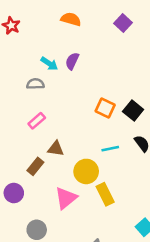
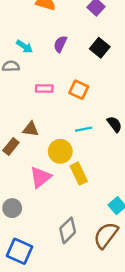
purple semicircle: (72, 61) -> (60, 44), moved
black square: (133, 111) -> (100, 48), moved
pink rectangle: (37, 121) -> (44, 88), moved, turned 42

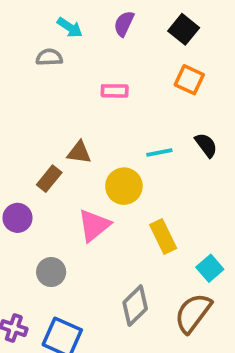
pink rectangle: (44, 88) -> (115, 91), moved
orange square: (79, 90) -> (189, 80), moved
yellow rectangle: (79, 174) -> (163, 237), moved

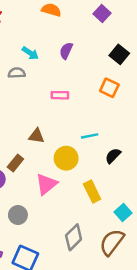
black square: (184, 29) -> (119, 54), moved
black semicircle: (206, 145) -> (113, 156), moved, turned -98
brown rectangle: (49, 179) -> (15, 163), moved

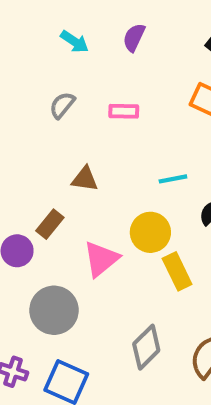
gray semicircle: (17, 73) -> (62, 105), moved, turned -49
yellow circle: (66, 158) -> (150, 232), moved
gray circle: (18, 215) -> (54, 310), size x1.5

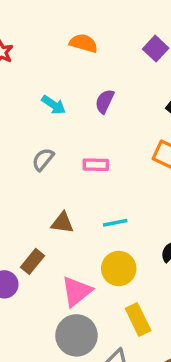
cyan line: (173, 179) -> (115, 223), moved
yellow rectangle: (177, 271) -> (138, 320), moved
gray circle: (54, 310) -> (76, 335), moved

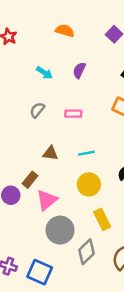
pink triangle: (76, 291) -> (47, 200), moved

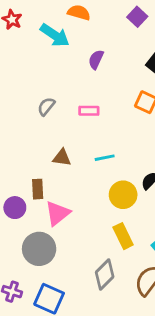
cyan arrow: (44, 73) -> (55, 35), moved, size x1.5
brown rectangle: (30, 180) -> (38, 189), turned -42
yellow circle: (89, 184) -> (123, 195), moved
gray circle: (60, 230) -> (39, 249), moved

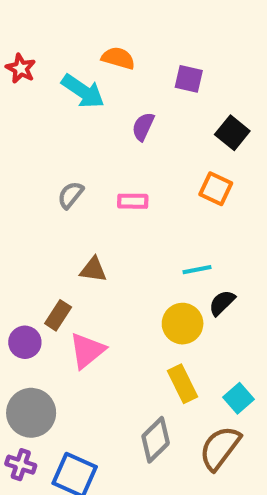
purple square: (137, 17) -> (189, 79), moved, turned -30
cyan line: (105, 158) -> (197, 270), moved
brown rectangle: (38, 189) -> (58, 315), turned 36
gray circle: (39, 249) -> (31, 413), moved

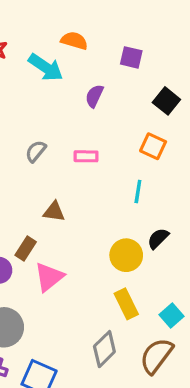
cyan line: (197, 270) -> (138, 192), moved, turned -70

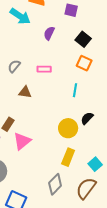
black square: (166, 101) -> (83, 39), moved
brown triangle: (54, 212) -> (25, 92), moved
yellow rectangle: (126, 304) -> (68, 157), turned 48

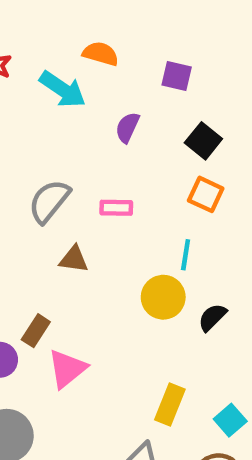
gray semicircle: (14, 66) -> (49, 201), size x1.5
yellow circle: (68, 128) -> (163, 297), moved

